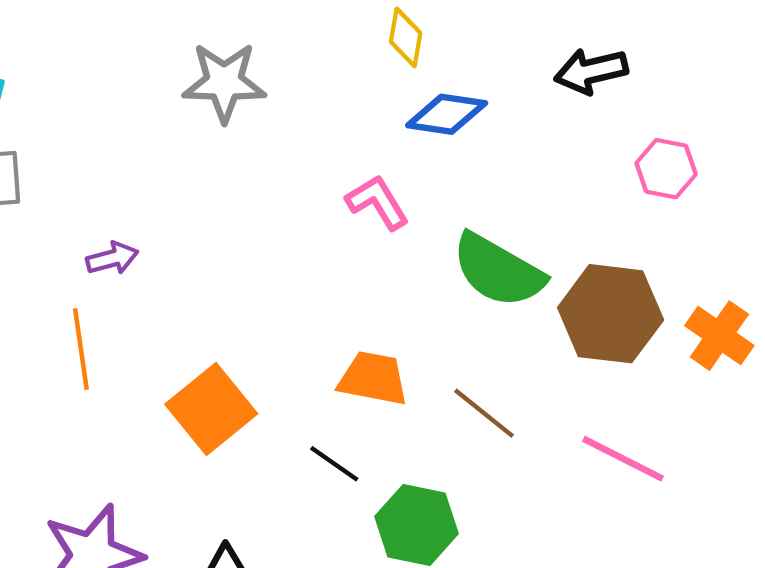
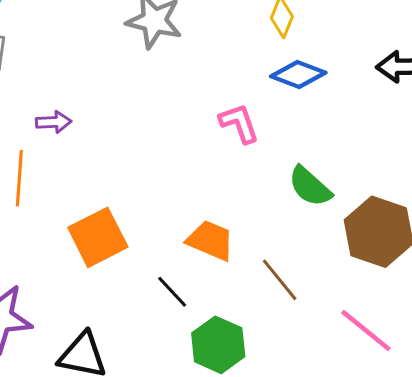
green semicircle: (498, 270) -> (310, 186), size x0.7

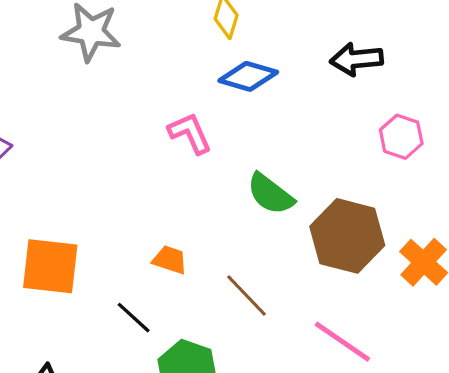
orange square: (98, 237) -> (50, 266), turned 38
orange trapezoid: (211, 240) -> (170, 260), size x0.7

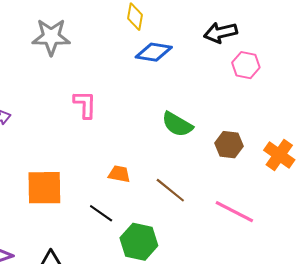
pink L-shape: (190, 133) -> (85, 104), moved, turned 32
pink hexagon: (401, 137) -> (246, 65), moved
brown hexagon: (347, 236) -> (229, 145), size x0.6

